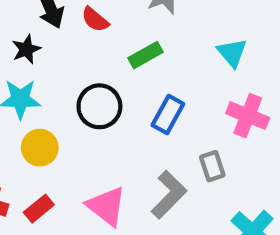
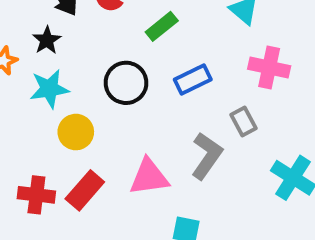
blue rectangle: (168, 115) -> (193, 79), turned 45
pink triangle: (106, 206) -> (149, 177), turned -36
red rectangle: (39, 209) -> (85, 190), size x1.4

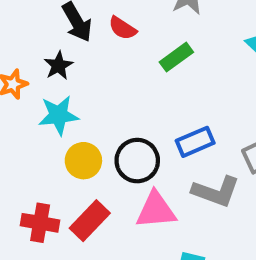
blue rectangle: (193, 79) -> (195, 142), moved
black circle: (126, 83) -> (137, 161), moved
gray L-shape: (207, 156) -> (216, 191), turned 72

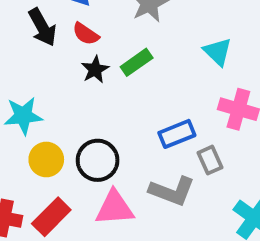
black star: (58, 66) -> (95, 70), moved
blue rectangle: (195, 142) -> (177, 134), moved

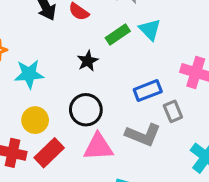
cyan triangle: (218, 52) -> (150, 30), moved
black star: (95, 70) -> (88, 61), moved
yellow circle: (46, 159) -> (35, 120), moved

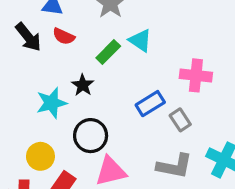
cyan star: (29, 74) -> (52, 103), moved
gray L-shape: (143, 135) -> (175, 166), moved

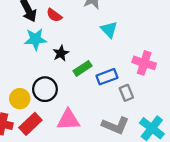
green rectangle: (108, 52) -> (83, 68), moved
cyan star: (52, 103) -> (35, 39), moved
black circle: (91, 136) -> (45, 89), moved

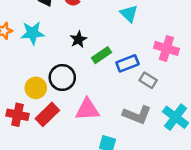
cyan star: (35, 39) -> (33, 33), moved
gray rectangle: (126, 93) -> (148, 80), turned -35

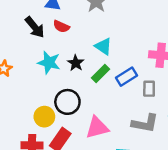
cyan triangle: (129, 14) -> (103, 46), moved
cyan star: (33, 33) -> (49, 62), moved, turned 30
gray rectangle: (148, 80) -> (149, 89), turned 70

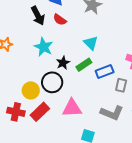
black star: (76, 63) -> (63, 63), moved

